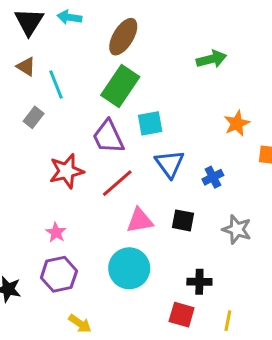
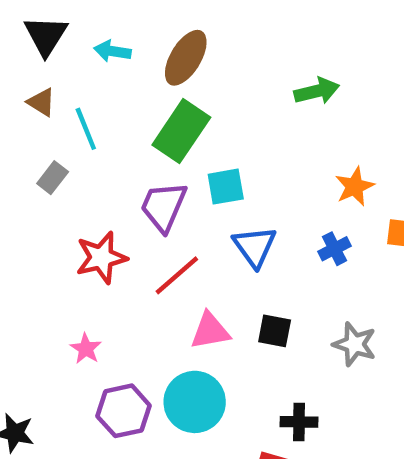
cyan arrow: (69, 17) -> (112, 51), moved
purple trapezoid: (108, 137) -> (164, 207), turned 48
blue cross: (213, 177) -> (335, 249), moved
purple hexagon: (59, 274) -> (124, 411), moved

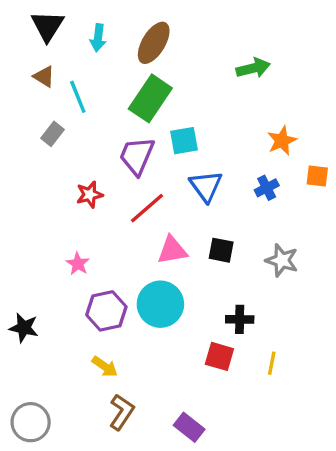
cyan arrow: (112, 51) -> (98, 38), turned -92
red star: (101, 258) -> (90, 195), size x0.7

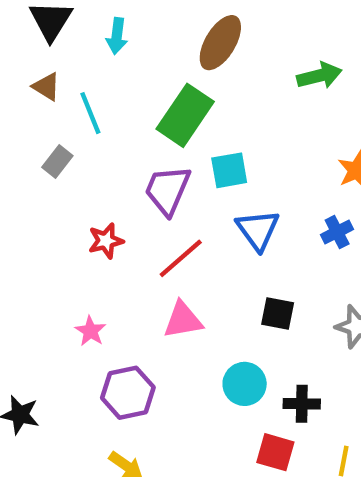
brown ellipse: (154, 43) -> (220, 43), moved
pink triangle: (172, 250) -> (183, 320), moved
cyan circle: (160, 304) -> (245, 384), moved, size x0.7

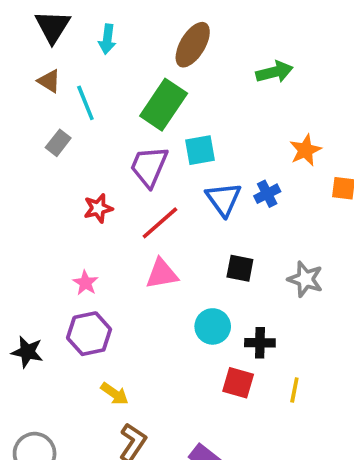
blue cross: (337, 232) -> (267, 194), moved
purple hexagon: (128, 393) -> (89, 334), moved

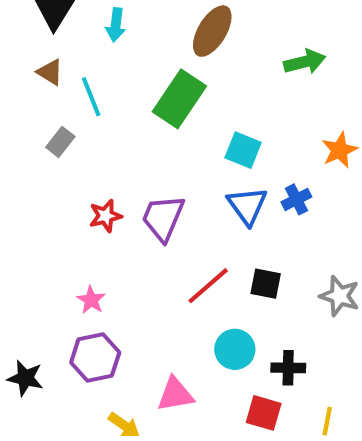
cyan square: (200, 150) -> (243, 150), moved, turned 32
purple trapezoid: (149, 166) -> (163, 218), moved
red line: (160, 223) -> (208, 286), moved
pink triangle: (162, 274) -> (175, 394), moved

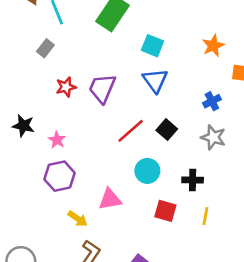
gray rectangle: (60, 142) -> (45, 48), moved
blue cross: (296, 199) -> (212, 101), moved
black square: (266, 284) -> (167, 130), turned 30
black cross: (288, 368) -> (193, 180), moved
black star: (25, 378) -> (23, 126), moved

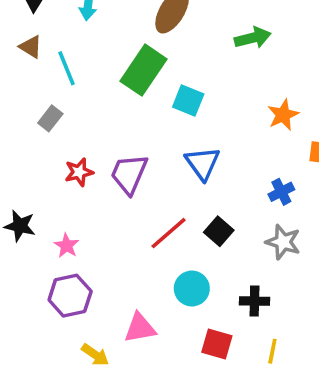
cyan square: (153, 46) -> (188, 101), moved

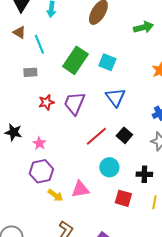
green rectangle: (143, 70) -> (75, 60), moved
gray rectangle: (50, 118) -> (30, 72), turned 48
yellow arrow: (95, 355) -> (55, 195), moved

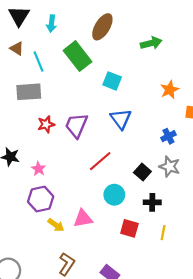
green rectangle: (75, 60) -> (77, 56), moved, turned -72
gray rectangle: (30, 72) -> (29, 92), size x1.6
black square: (124, 135) -> (142, 172), moved

